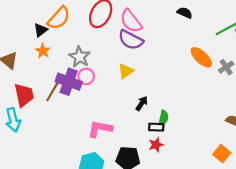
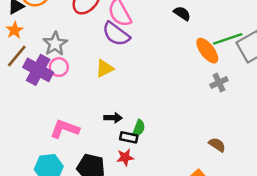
orange ellipse: (201, 57) -> (207, 51), moved
brown line: (53, 91) -> (17, 56), moved
black arrow: (142, 103) -> (113, 118), moved, turned 48

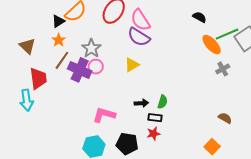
black semicircle: (182, 13) -> (200, 17), moved
green semicircle: (139, 128) -> (163, 102), moved

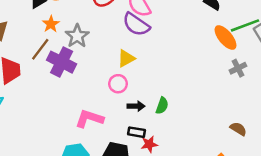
orange star: (59, 40) -> (51, 24), moved
pink circle: (96, 67) -> (118, 84), moved
black rectangle: (155, 118) -> (137, 132), moved

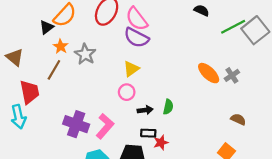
orange ellipse: (225, 38) -> (209, 73), moved
purple cross: (62, 62) -> (76, 124), moved
gray cross: (238, 68) -> (232, 75), moved
pink L-shape: (89, 119) -> (105, 126), turned 120

